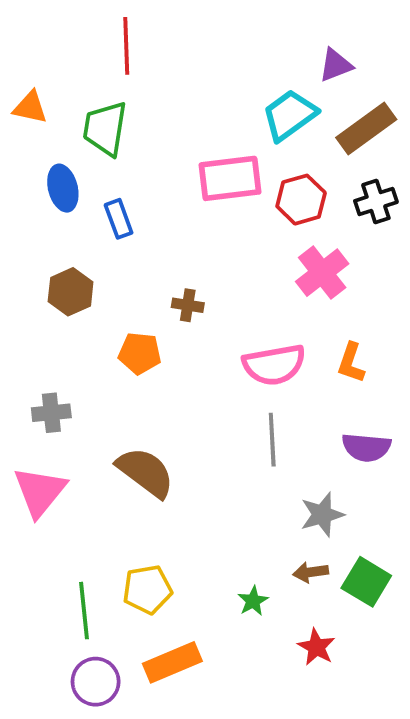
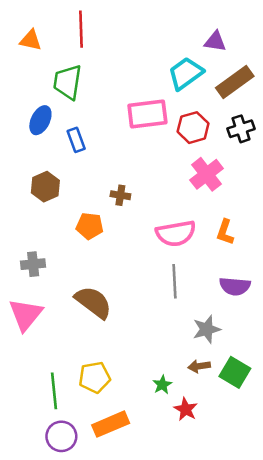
purple triangle: (336, 65) -> (215, 41), turned 30
orange triangle: (30, 107) -> (31, 40), moved
blue ellipse: (63, 188) -> (40, 120), turned 40
red star: (316, 647) -> (186, 409), moved

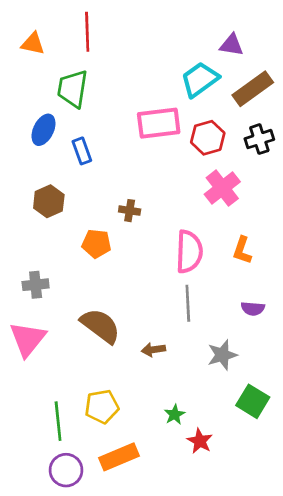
pink semicircle: (176, 233) -> (189, 252), turned -78
purple semicircle: (235, 286) -> (253, 309), size x0.7
brown arrow: (199, 366) -> (153, 350), moved

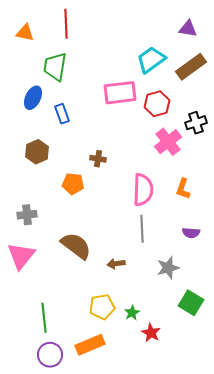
purple triangle: (232, 45) -> (188, 29), moved
black cross: (259, 139) -> (196, 123), moved
yellow pentagon: (102, 407) -> (102, 307), moved

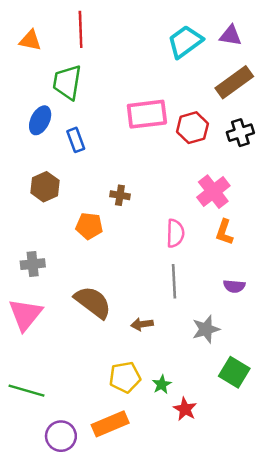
cyan trapezoid: (151, 60) -> (185, 42), moved
black cross: (196, 123) -> (240, 133), moved
pink cross: (168, 142) -> (213, 192), moved
pink semicircle: (143, 190) -> (175, 233), size x0.7
green line: (44, 318) -> (27, 391), moved, turned -68

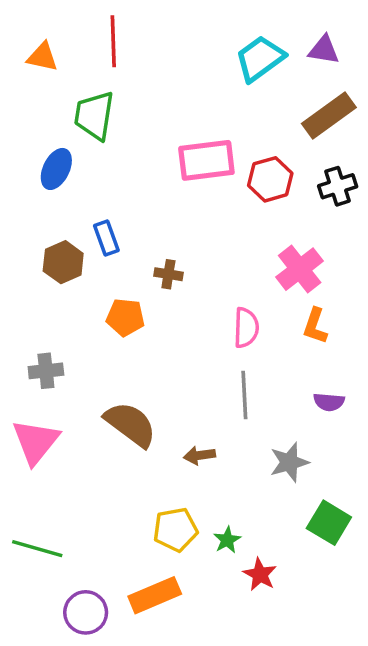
blue rectangle: (76, 140) -> (106, 238), moved

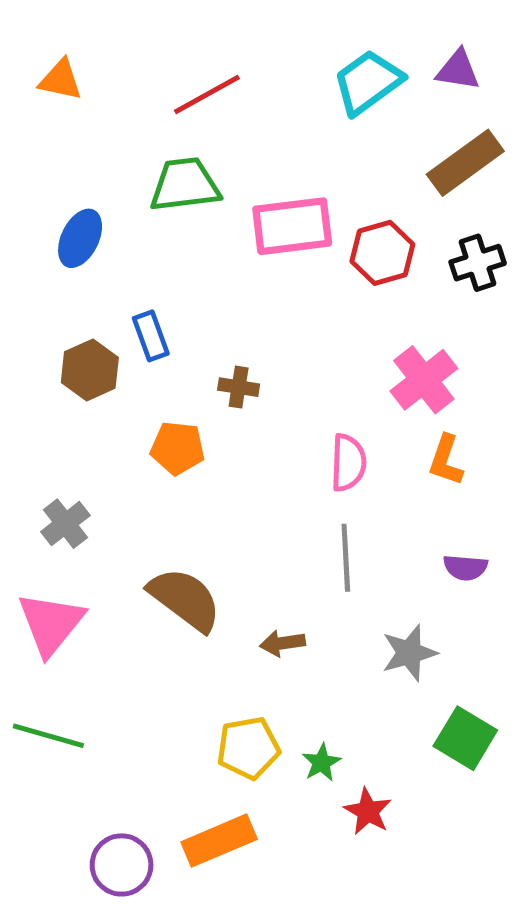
red line: (113, 41) -> (207, 94), moved, turned 63
green trapezoid: (94, 115) -> (185, 185), moved, turned 74
gray cross: (46, 371) -> (65, 524), turned -32
green line: (37, 549) -> (48, 736), moved

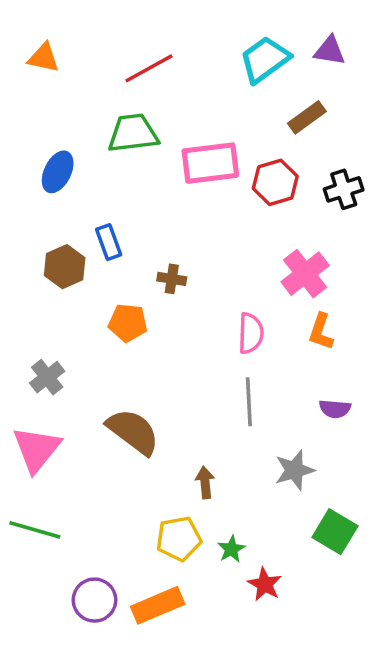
brown rectangle: (465, 163) -> (307, 117), moved, size x0.7
brown arrow: (282, 643) -> (205, 482), moved, turned 92
purple circle: (122, 865) -> (94, 600), moved

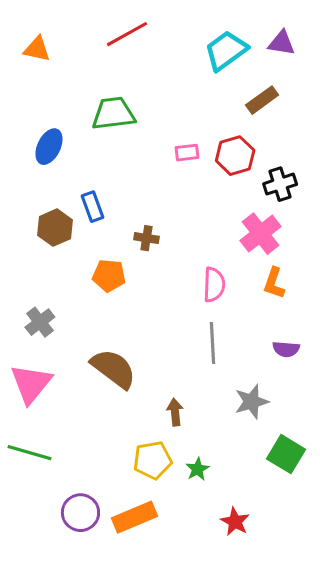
red line: (149, 68) -> (127, 34), moved
pink rectangle: (210, 163) -> (187, 153), moved, size x0.5
black cross: (344, 189) -> (280, 184), moved
red star: (265, 584) -> (235, 522), moved

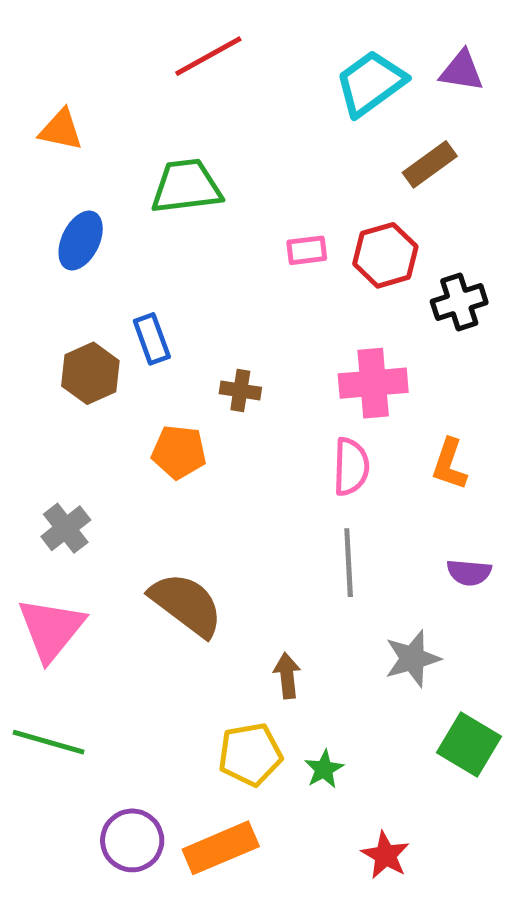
orange triangle: (37, 49) -> (61, 130), moved
pink cross: (261, 234) -> (373, 383), moved, turned 33

